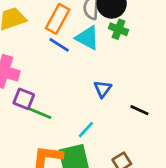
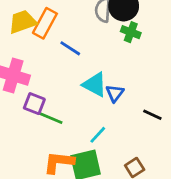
orange rectangle: (58, 19) -> (45, 23), moved
cyan triangle: (87, 38) -> (95, 85), moved

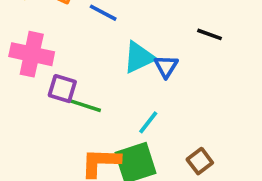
cyan triangle: (95, 85) -> (139, 57), turned -48
black line: (152, 115) -> (209, 34), moved

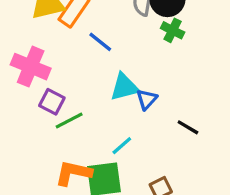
black line: (209, 34) -> (188, 127), moved
green line: (85, 106) -> (69, 120), turned -56

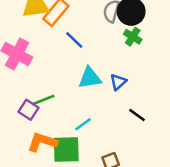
blue triangle: (147, 99) -> (118, 82), moved
purple square: (52, 102) -> (29, 110), moved

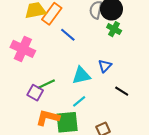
cyan triangle: (90, 78) -> (81, 75), moved

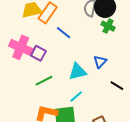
purple square: (35, 93) -> (38, 53), moved

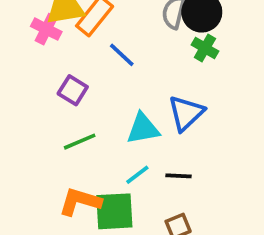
pink cross: (21, 47) -> (46, 29), moved, size x0.7
blue triangle: (100, 62) -> (186, 113), size x1.5
black line: (117, 86) -> (178, 176), moved, turned -32

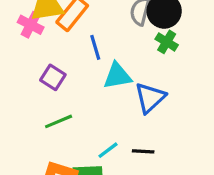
blue line: (122, 55) -> (95, 47), turned 30
cyan triangle: (143, 129) -> (117, 76), moved

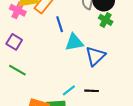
purple square: (53, 77) -> (14, 42), moved
green line: (59, 121) -> (17, 70), moved, turned 54

